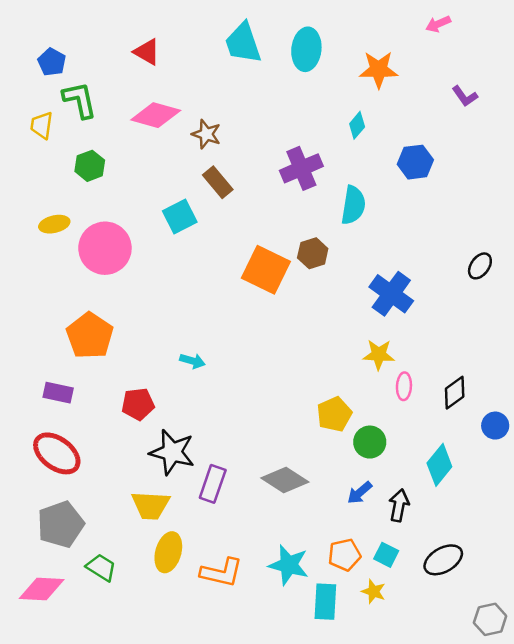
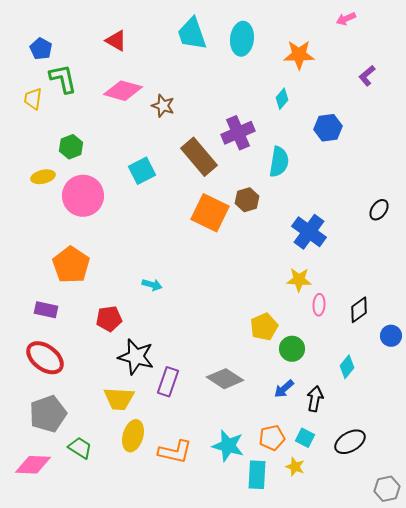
purple L-shape: (465, 96) -> (367, 76), turned 85
green hexagon: (90, 166) -> (71, 147), moved
brown rectangle: (218, 182) -> (199, 157), moved, size x1.5
cyan diamond: (439, 465) -> (347, 367), size x0.7

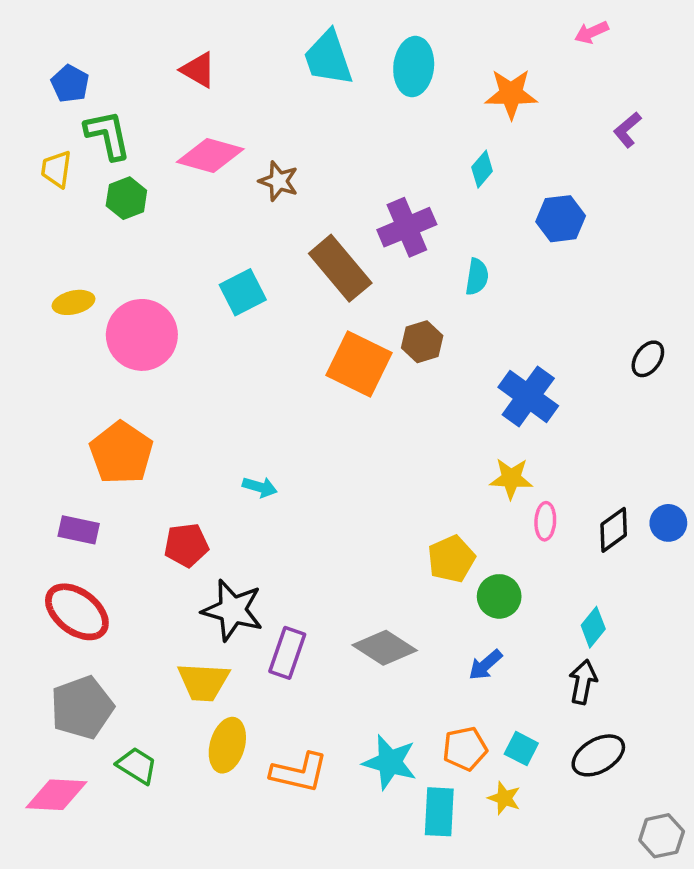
green hexagon: (71, 147) -> (126, 198), moved
cyan semicircle: (279, 162) -> (477, 277), size x0.7
blue circle: (391, 336) -> (668, 523), moved
black arrow: (315, 399) -> (583, 682), moved

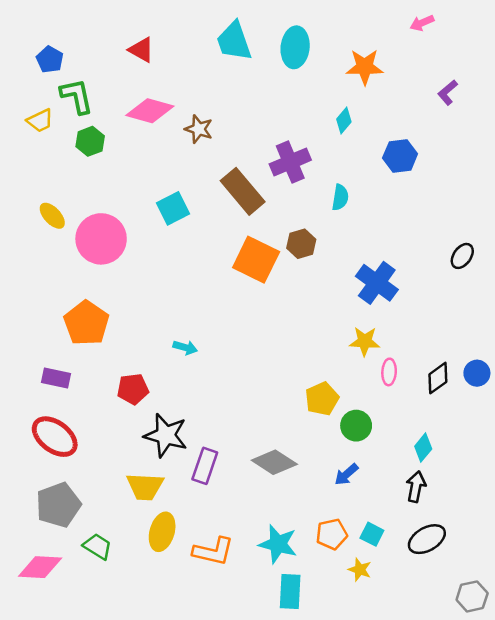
yellow trapezoid: (56, 169) -> (40, 121), turned -124
yellow ellipse: (73, 302) -> (52, 216), turned 60
cyan rectangle: (439, 812) -> (290, 592), moved

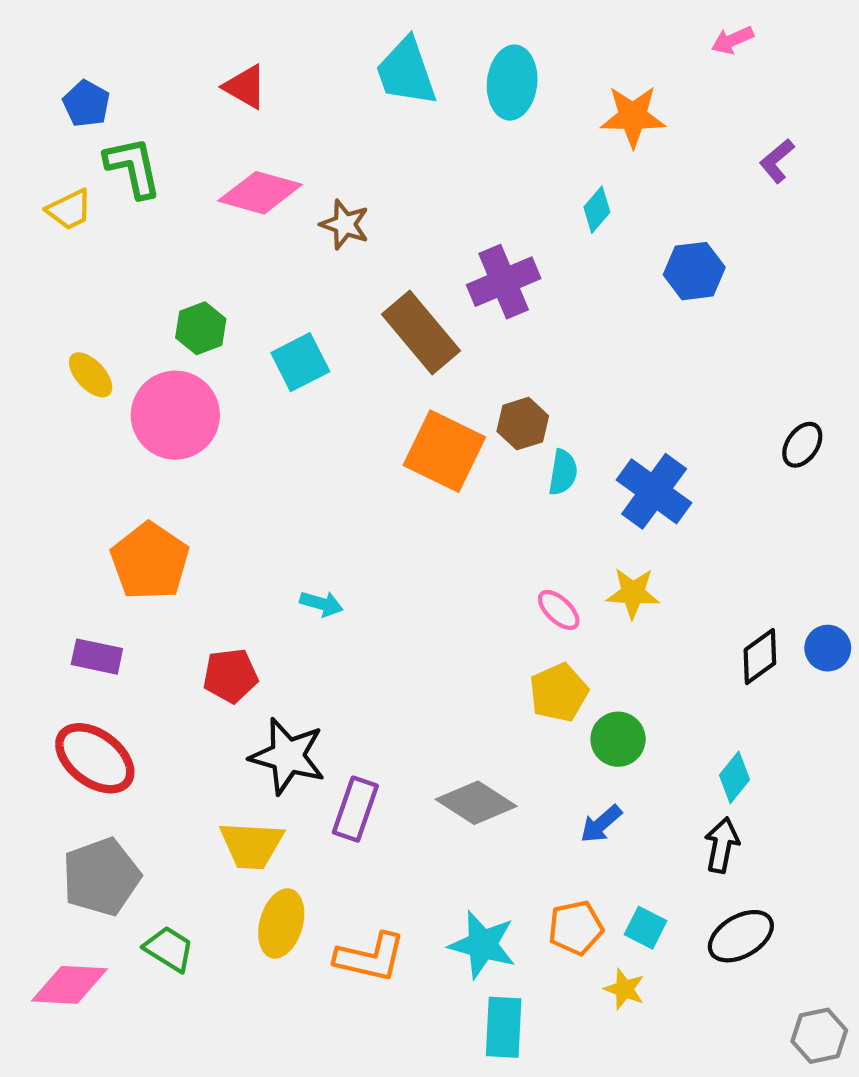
green hexagon: (90, 141) -> (201, 328), moved
cyan semicircle: (340, 197) -> (563, 472), moved
pink ellipse: (389, 372) -> (559, 610), moved, turned -50

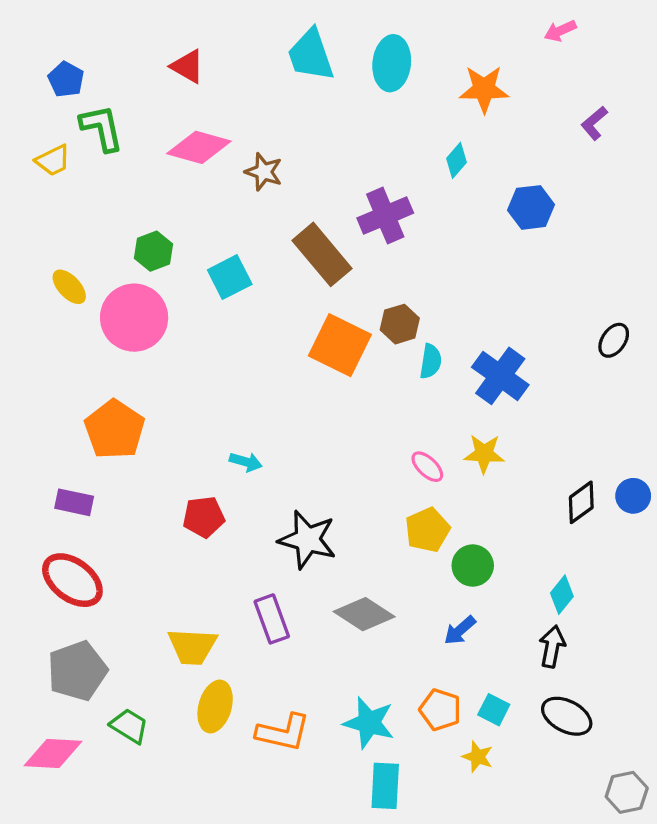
red pentagon: (230, 676) -> (204, 517), moved
black star: (288, 756) -> (307, 540), moved
purple rectangle: (355, 809) -> (272, 619), turned -39
orange pentagon: (576, 928) -> (440, 710), turned 30
black ellipse: (741, 936) -> (567, 716), turned 57

